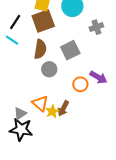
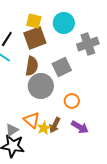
gray cross: (96, 27) -> (88, 44), size x1.5
gray circle: (49, 69) -> (41, 86), size x1.6
purple arrow: (98, 77) -> (80, 127), moved

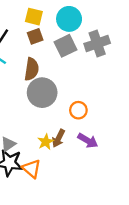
brown square: (35, 38) -> (35, 36), size x0.6
gray square: (62, 67) -> (66, 46), moved
orange triangle: (32, 120) -> (32, 169), moved

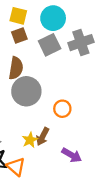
purple arrow: (88, 141) -> (72, 155), moved

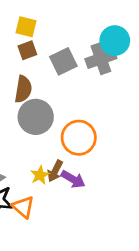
cyan circle: (53, 18) -> (115, 41), moved
orange circle: (62, 109) -> (79, 138), size x1.6
purple arrow: (72, 155) -> (73, 179), moved

